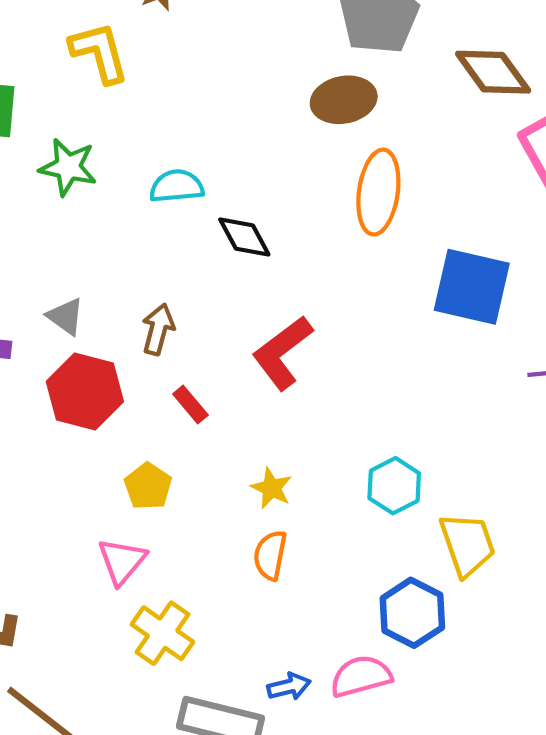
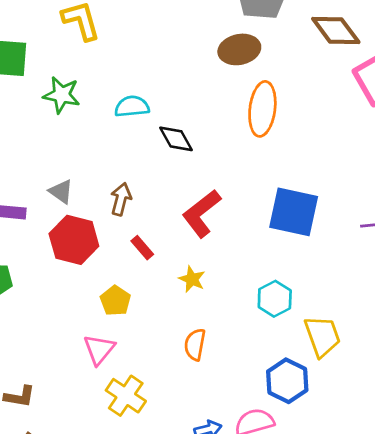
blue square: (472, 287) -> (294, 212), moved
yellow star: (271, 488) -> (192, 279), moved

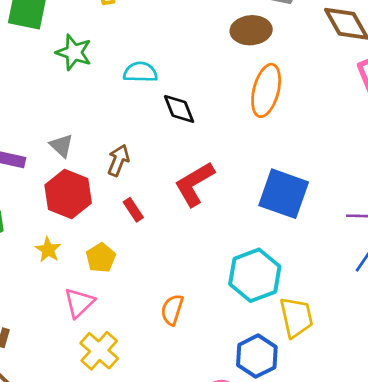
yellow star: (192, 279) -> (48, 250), moved
cyan hexagon: (275, 299) -> (255, 275), size x1.5

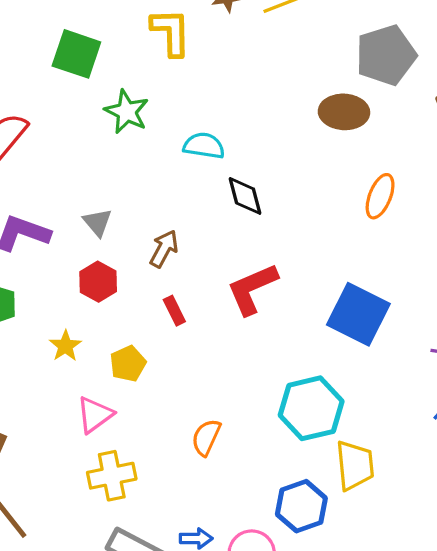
orange ellipse: (266, 90) -> (380, 196), moved, size x0.7
red hexagon: (68, 194) -> (98, 282), size x0.7
yellow cross: (99, 351) -> (112, 476), turned 30

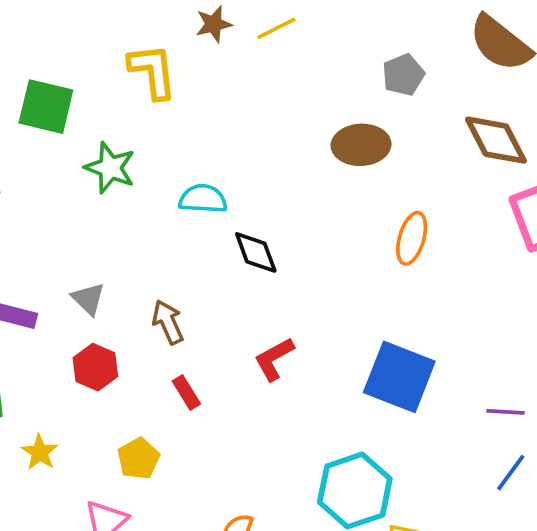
gray pentagon: (386, 55) -> (403, 75), size x0.6
brown arrow: (164, 249) -> (168, 322), turned -48
red L-shape: (252, 289) -> (274, 359), size x0.7
yellow star: (65, 346) -> (40, 452), moved

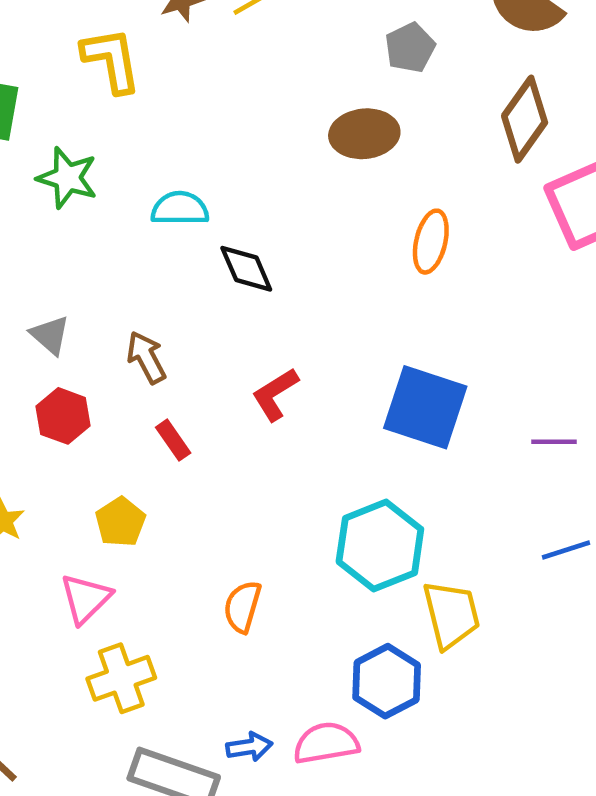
brown diamond: (496, 140) -> (525, 119), turned 66
blue line: (511, 473) -> (566, 550), moved, turned 39

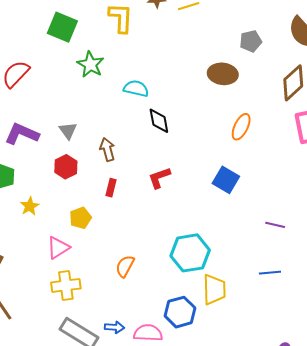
blue square: (425, 407) -> (226, 180), moved, size x0.7
red rectangle: (173, 440) -> (111, 188), turned 36

